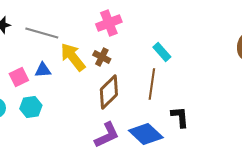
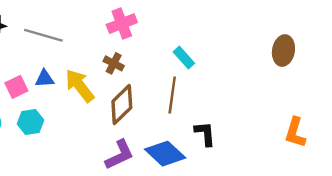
yellow arrow: (73, 57) -> (80, 86), moved

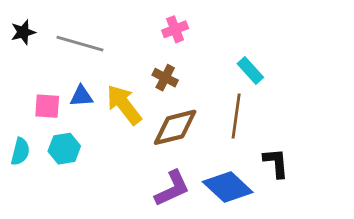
pink cross: (122, 24) -> (175, 29), size x0.7
pink square: (16, 87) -> (47, 106), turned 30
brown diamond: (122, 104) -> (175, 127), turned 30

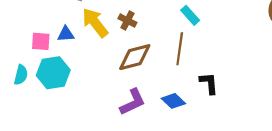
yellow arrow: (124, 105) -> (95, 23), moved
cyan hexagon: (64, 149) -> (53, 73), size x1.4
blue diamond: (228, 187) -> (173, 101), size x0.7

